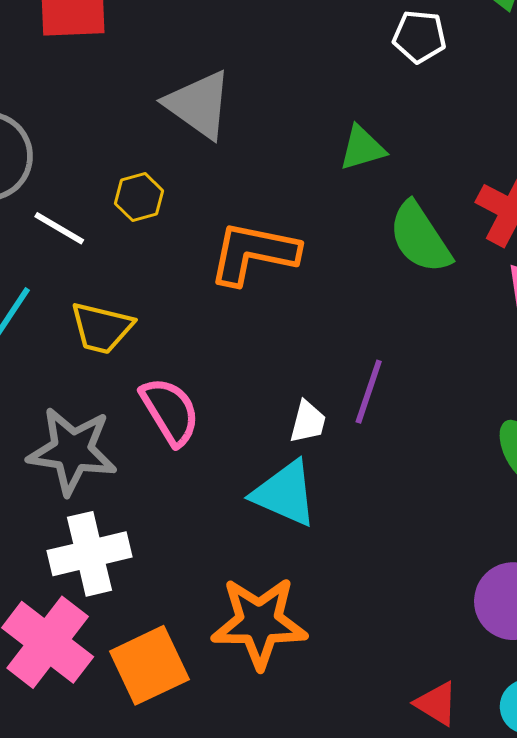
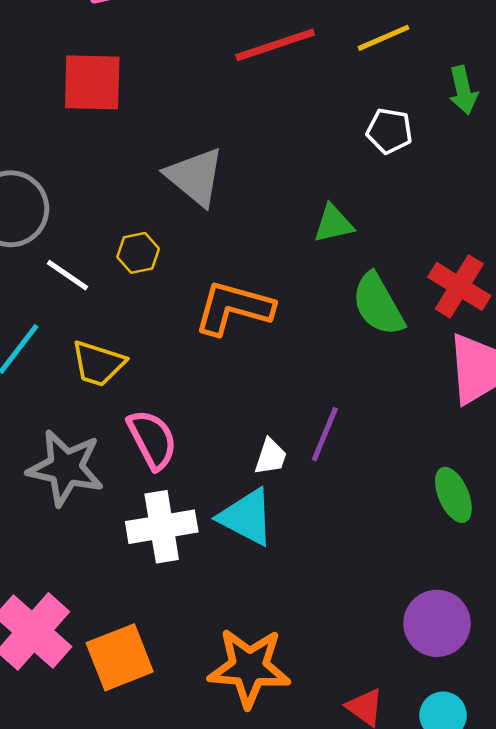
white cross: (90, 554) -> (162, 527), moved
orange star: (259, 623) -> (249, 668), moved

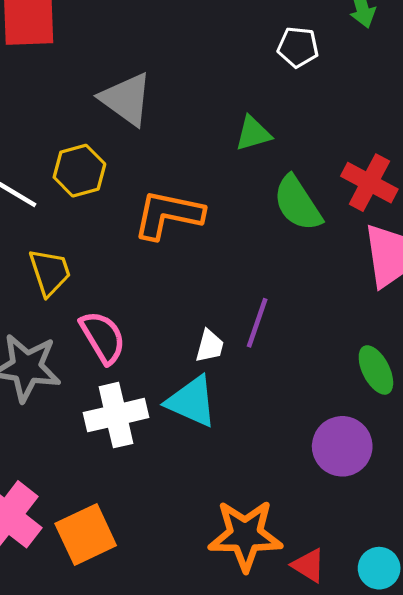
yellow hexagon: (138, 253) -> (79, 171), size x1.4
yellow trapezoid: (98, 364) -> (50, 272), turned -122
purple circle: (437, 623) -> (342, 446), moved
orange star: (249, 668) -> (245, 535), moved

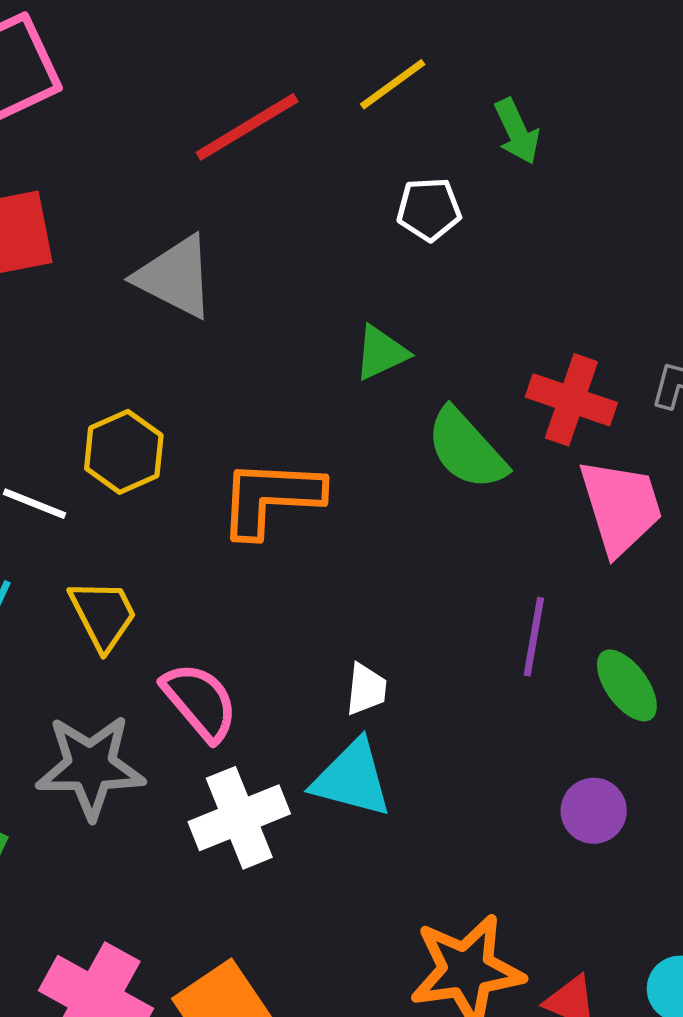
gray triangle: (126, 99) -> (175, 277), moved
purple line: (257, 323) -> (534, 637), moved
purple circle: (342, 446) -> (594, 811), size x0.7

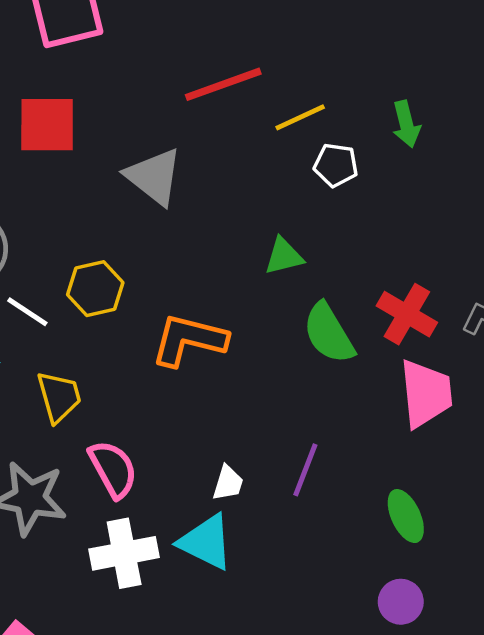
yellow line: (393, 84) -> (300, 117), moved
purple line: (534, 637) -> (305, 470), moved
purple circle: (594, 811) -> (401, 602), moved

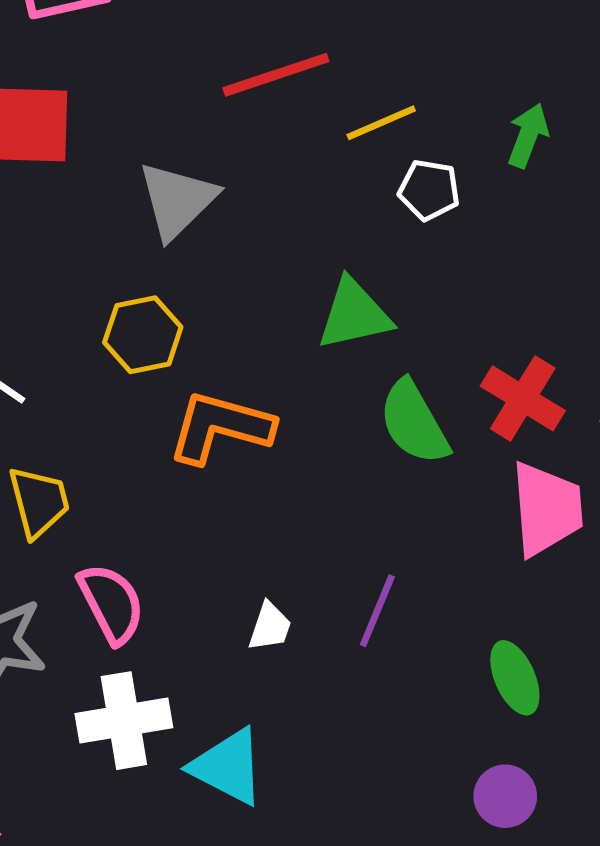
green arrow: (406, 124) -> (528, 135), turned -147
gray triangle: (154, 177) -> (177, 200), turned 36
green triangle: (284, 256) -> (354, 314), size x1.4
yellow hexagon: (95, 289) -> (143, 335), moved
cyan triangle: (206, 542) -> (228, 767), moved

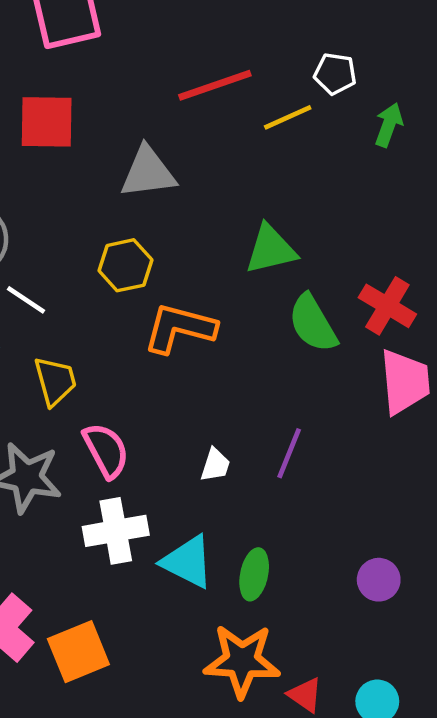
white pentagon: (429, 190) -> (335, 74), moved
gray triangle: (177, 200) -> (148, 172), turned 38
green ellipse: (515, 678) -> (254, 574), moved, turned 36

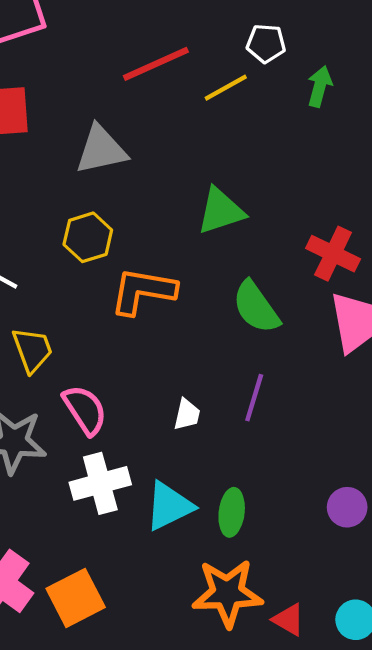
green semicircle: (313, 323) -> (256, 307), moved
cyan triangle: (188, 562) -> (169, 506), turned -48

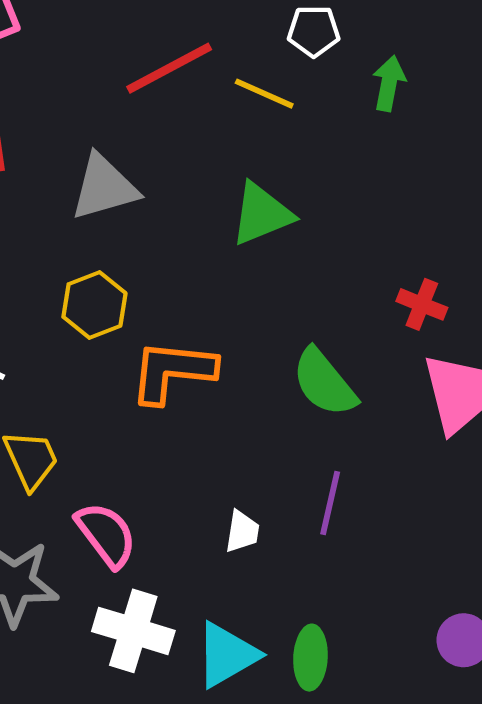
yellow line: (226, 88) -> (264, 94), turned 57
green triangle: (221, 211) -> (262, 214), moved
red cross: (333, 254) -> (422, 304), size x0.7
white cross: (100, 483) -> (133, 631), turned 36

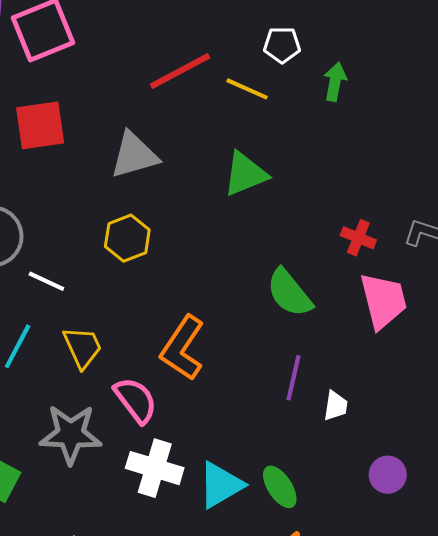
orange L-shape: (173, 371) -> (183, 348), moved, turned -62
white trapezoid: (242, 532) -> (336, 406), moved
green ellipse: (310, 658) -> (280, 487), turned -36

